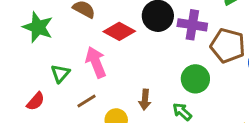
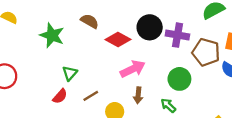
pink arrow: (96, 62) -> (133, 69), moved, turned 85
red semicircle: (36, 101) -> (60, 96), moved

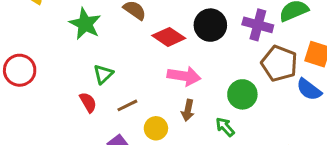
purple cross: (177, 35) -> (258, 25), moved
pink arrow: (133, 69) -> (184, 76), turned 30
red semicircle: (60, 96) -> (88, 102), turned -77

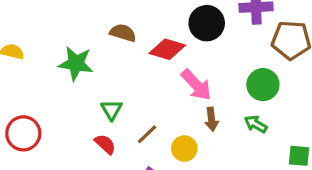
pink arrow: (184, 76) -> (196, 85), turned 56

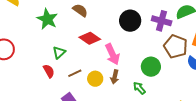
red diamond: (167, 49) -> (90, 38), moved
yellow circle: (184, 149) -> (95, 79), moved

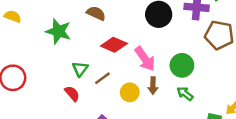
green circle: (151, 67) -> (182, 65), moved
brown line: (75, 73) -> (102, 78), moved

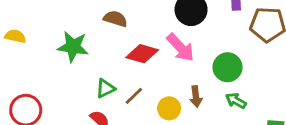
pink arrow: (145, 59) -> (181, 48), moved
green triangle: (80, 69) -> (105, 88), turned 35

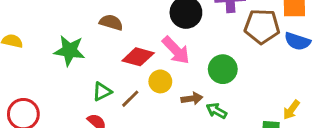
brown arrow: (196, 97) -> (192, 99), turned -90
green arrow: (236, 101) -> (216, 111), moved
yellow circle: (169, 108) -> (160, 81), moved

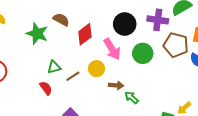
brown semicircle: (111, 22) -> (61, 20), moved
red diamond: (138, 57) -> (85, 34), moved, turned -65
green circle: (223, 69) -> (143, 53), moved

